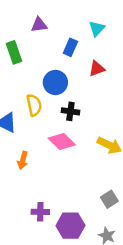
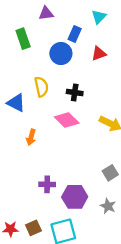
blue circle: (55, 82) -> (61, 54), moved

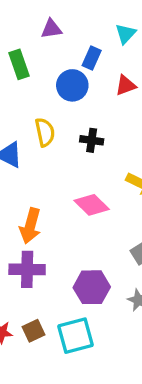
pink diamond: (67, 120) -> (92, 205), moved
orange arrow: (31, 137) -> (30, 226), moved, size x1.5
purple cross: (47, 184) -> (27, 269), moved, size x1.5

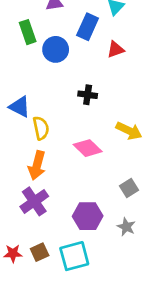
blue rectangle: (92, 58) -> (88, 27), size x1.4
blue circle: (72, 85) -> (56, 49), moved
yellow semicircle: (45, 132) -> (41, 128), moved
purple cross: (27, 269) -> (34, 201), turned -36

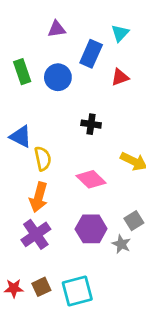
green rectangle: (28, 32) -> (22, 72), moved
purple hexagon: (88, 216) -> (91, 229), moved
gray star: (126, 227) -> (121, 244), moved

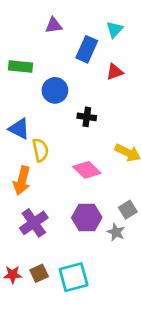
green rectangle: (22, 72) -> (21, 67), turned -65
blue circle: (58, 77) -> (55, 90), moved
orange arrow: (39, 197) -> (22, 180), moved

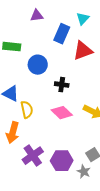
red triangle: (115, 72) -> (83, 51), size x1.5
pink diamond: (87, 170) -> (62, 113), moved
purple cross: (34, 223) -> (33, 156), moved

